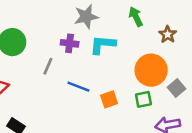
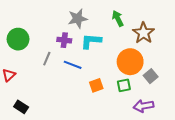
brown star: (168, 34) -> (143, 33), size x1.5
blue line: (78, 87) -> (73, 65), moved

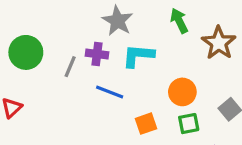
gray star: (78, 19) -> (118, 21), turned -30
gray line: (47, 59) -> (70, 67), moved
orange circle: (130, 62) -> (182, 92), moved, size x0.7

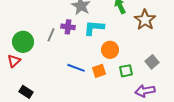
green circle: (26, 52) -> (23, 42), moved
blue line: (110, 92) -> (76, 68), moved
orange circle: (182, 92) -> (110, 50), moved

